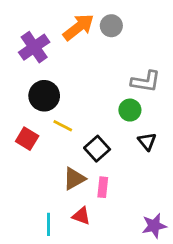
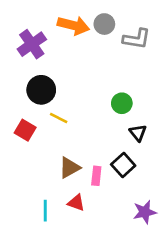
orange arrow: (78, 27) -> (73, 25), turned 52
gray L-shape: (146, 81) -> (137, 39), moved
black square: (97, 149) -> (123, 165), moved

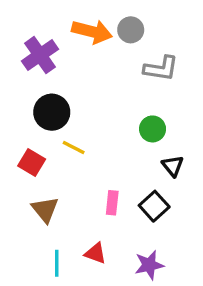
gray L-shape: (137, 39) -> (161, 68), moved
brown triangle: (69, 168) -> (45, 210), moved, turned -40
pink rectangle: (96, 176) -> (112, 203), moved
purple star: (145, 212) -> (149, 265), moved

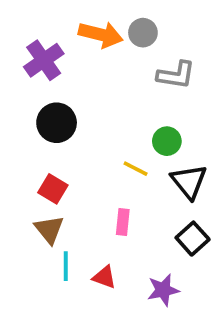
yellow line: (74, 147) -> (136, 169), moved
red square: (32, 163) -> (53, 189), moved
black triangle: (173, 166) -> (189, 182), size x1.5
black square: (154, 206) -> (193, 239), moved
cyan line: (57, 263) -> (66, 266), moved

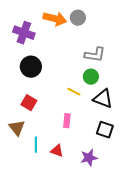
purple cross: (44, 60) -> (24, 33), turned -35
gray L-shape: (176, 75) -> (95, 55), moved
black triangle: (189, 182) -> (103, 99), turned -30
brown triangle: (49, 229) -> (17, 128), moved
black square: (193, 239) -> (105, 130), turned -30

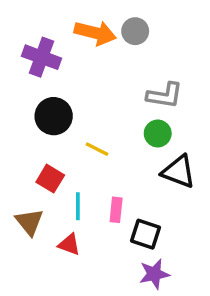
yellow line: (74, 92) -> (97, 149), moved
black square: (105, 130) -> (146, 234), moved
cyan line: (36, 145) -> (78, 206), moved
red triangle: (57, 151) -> (69, 245), moved

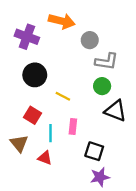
gray circle: (135, 31) -> (90, 40), moved
pink rectangle: (116, 210) -> (73, 126), moved

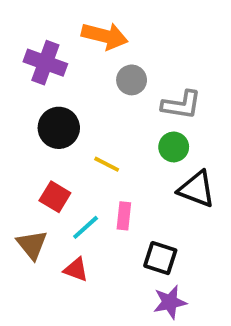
gray circle: (90, 40) -> (132, 80), moved
cyan line: (50, 133) -> (86, 227), turned 48

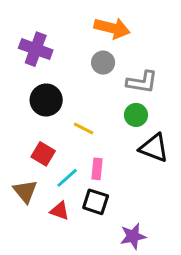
orange arrow: (105, 36) -> (112, 28), moved
black square: (160, 258) -> (96, 202), moved

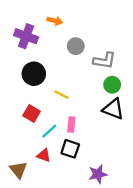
orange arrow: (112, 28) -> (55, 21), moved, size x0.6
green circle: (136, 115) -> (112, 85), moved
brown triangle: (25, 191) -> (18, 170), moved

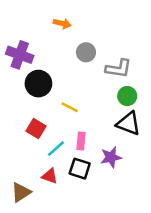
purple cross: (26, 36) -> (20, 55), moved
brown triangle: (18, 170) -> (21, 192), turned 36
purple star: (98, 174) -> (111, 157), moved

